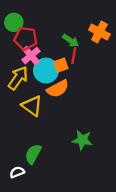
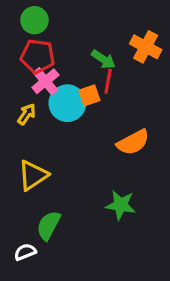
green circle: (14, 22) -> (34, 20), moved
yellow arrow: (18, 78) -> (27, 114), size x0.6
orange semicircle: (58, 89) -> (133, 142), moved
yellow triangle: (32, 106) -> (33, 175), moved, turned 50

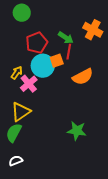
red pentagon: (38, 56) -> (37, 43), moved, turned -30
pink cross: (45, 81) -> (29, 84), moved
orange semicircle: (133, 142) -> (83, 77), moved
green semicircle: (49, 225) -> (14, 133), moved

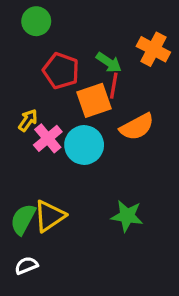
red pentagon: (37, 43) -> (61, 71), turned -30
orange square: (57, 61) -> (94, 100), size x1.5
cyan circle: (43, 66) -> (84, 145), moved
yellow triangle: (21, 112) -> (49, 216), moved

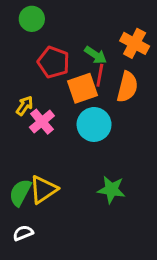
orange semicircle: (137, 127) -> (127, 87), moved, turned -48
cyan circle: (84, 145) -> (94, 124), moved

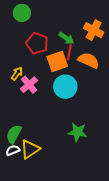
orange semicircle: (127, 87) -> (89, 60), turned -80
yellow triangle: (43, 190) -> (30, 149), moved
white semicircle: (23, 233) -> (13, 150), moved

